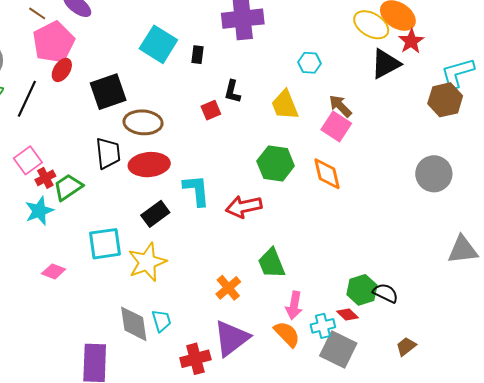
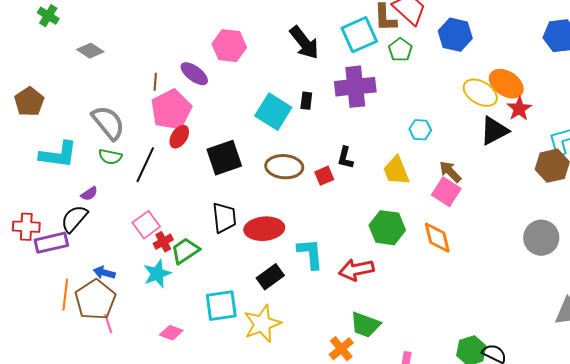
brown line: (37, 13) -> (155, 82), turned 60
black rectangle: (197, 55) -> (306, 101), moved
brown ellipse: (143, 122) -> (284, 167), moved
green trapezoid: (271, 263) -> (365, 325), moved, turned -48

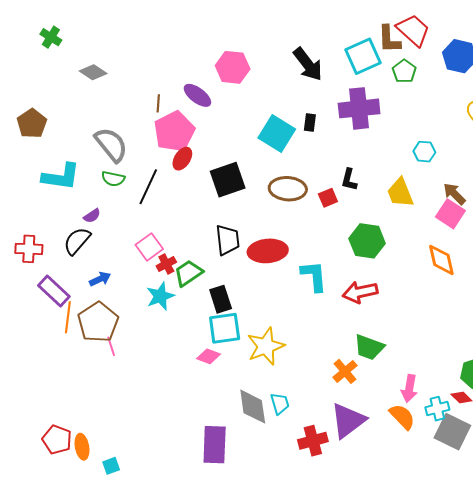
green hexagon: (387, 228) -> (367, 241), moved
purple rectangle: (51, 243) -> (54, 291), moved, turned 56
blue arrow: (104, 273) -> (100, 279), moved, turned 140
black rectangle: (270, 277) -> (221, 299), moved, turned -72
pink diamond: (171, 333) -> (208, 356), moved

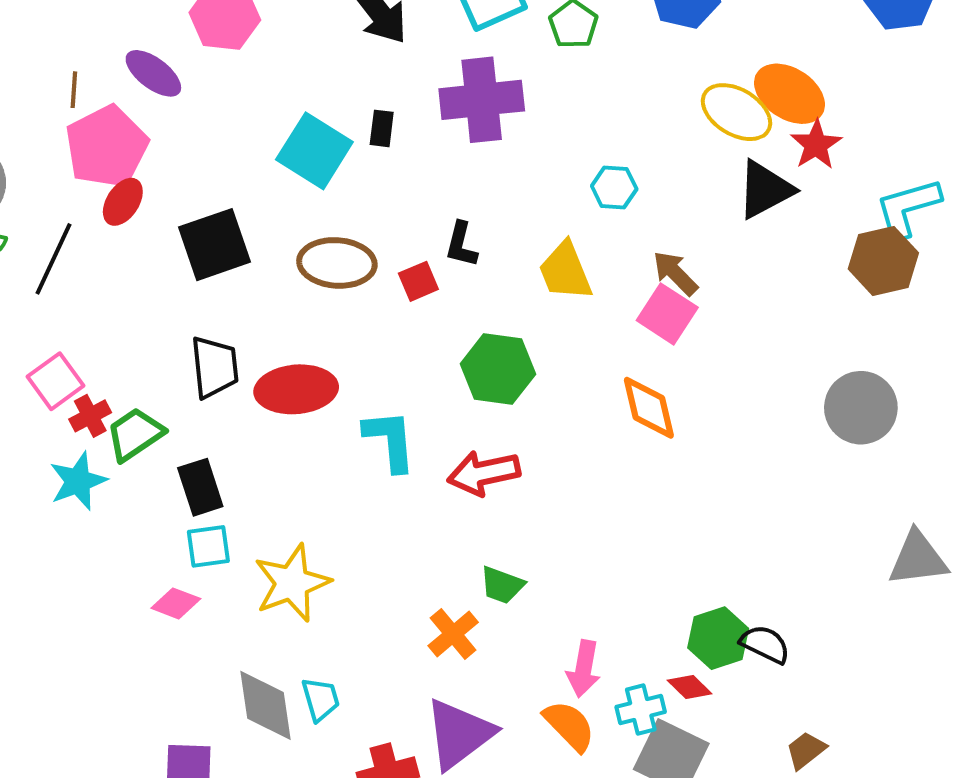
cyan square: (225, 328) -> (208, 546), size x0.7
green trapezoid: (369, 347) -> (502, 585), size x0.7

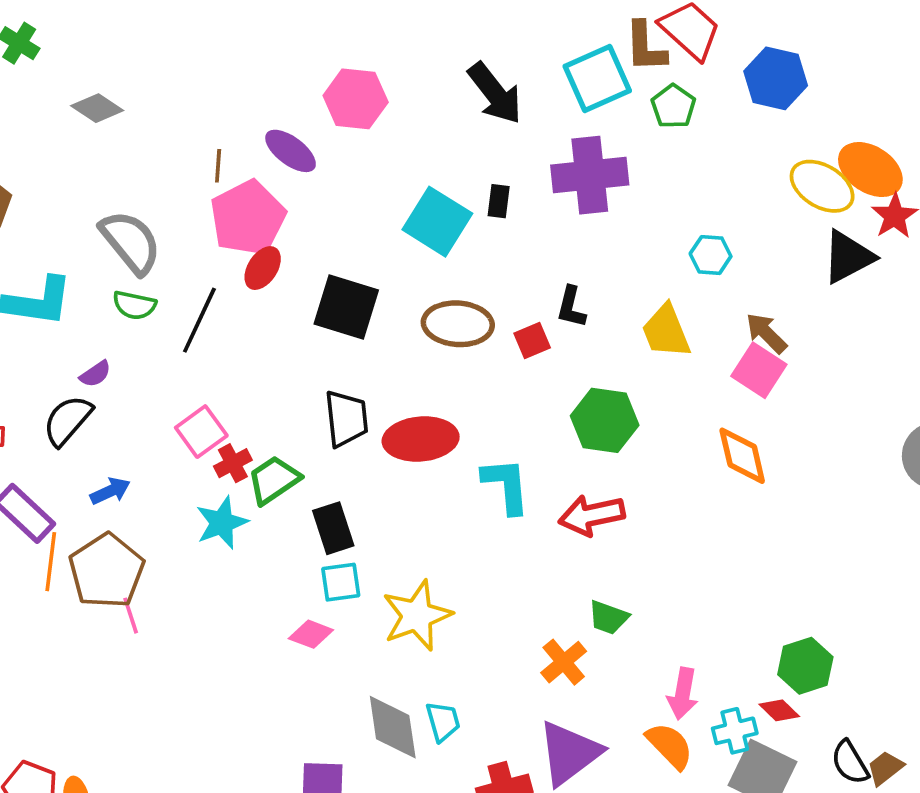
black square: (215, 245) -> (346, 307), turned 36
black semicircle: (765, 644) -> (850, 762), moved, turned -147

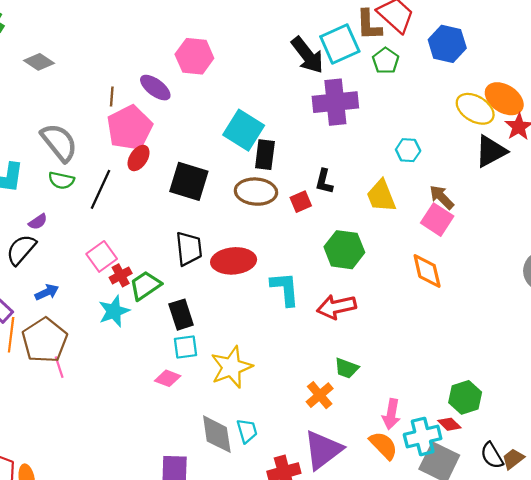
black arrow: (495, 93) -> (307, 55), moved
black rectangle: (499, 201) -> (265, 155), moved, size x1.5
cyan cross: (735, 731) -> (423, 436), size x1.4

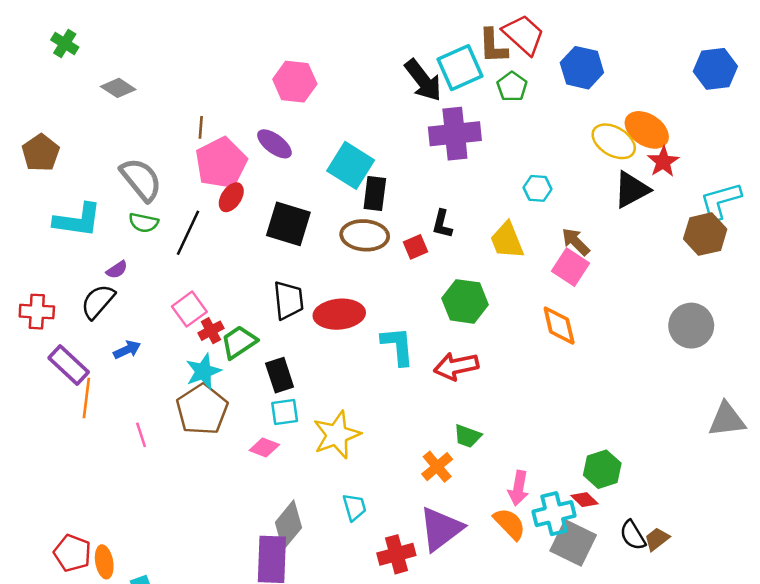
purple ellipse: (155, 88) -> (274, 144), moved
brown pentagon: (45, 340) -> (202, 409), moved
gray diamond: (217, 434) -> (288, 525), moved, turned 48

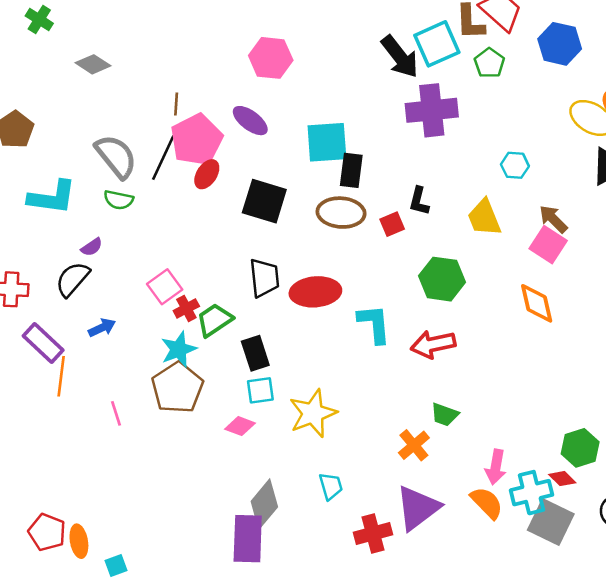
cyan square: (351, 165) -> (327, 142), turned -36
black line: (188, 233) -> (163, 158), moved

